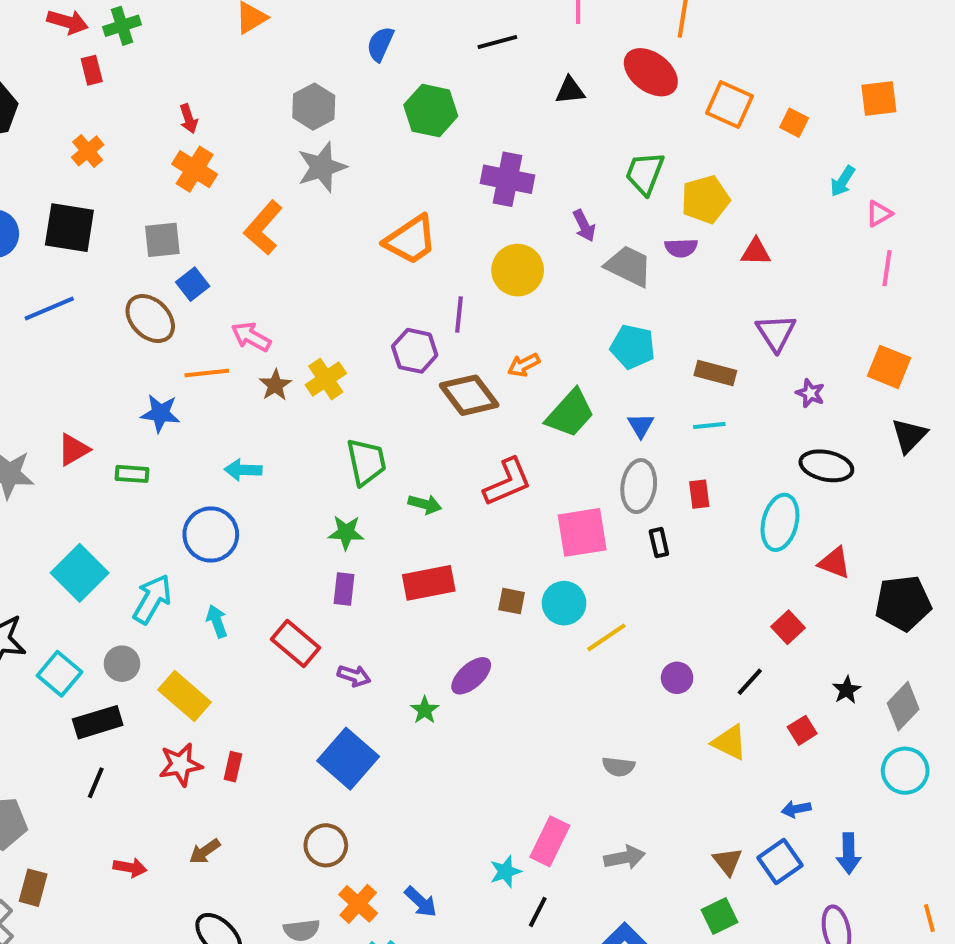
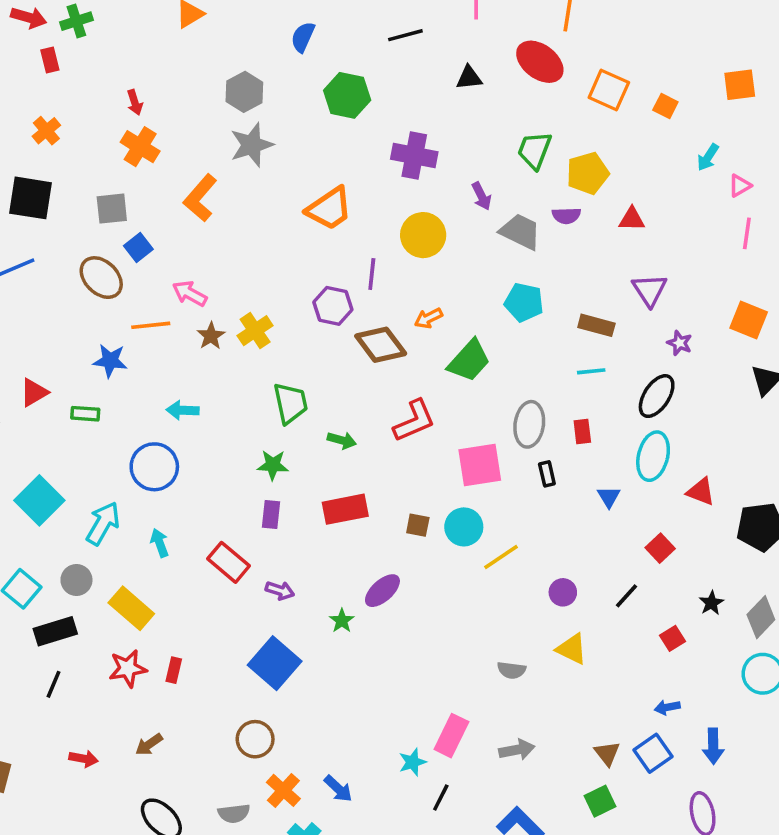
blue triangle: (641, 425) -> (609, 497), moved
black ellipse: (826, 466) -> (657, 396), moved, turned -69
yellow triangle: (730, 742) -> (572, 649), moved

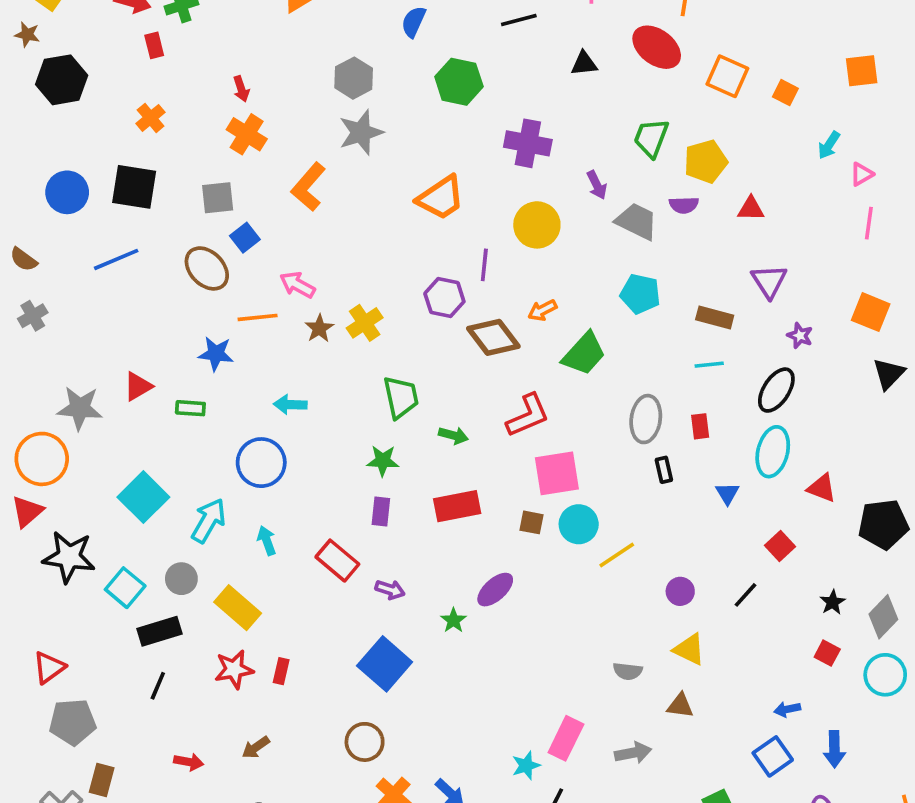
pink square: (480, 465) -> (557, 473), moved
red square: (673, 638) -> (827, 653), moved, turned -30
brown triangle: (607, 753) -> (680, 706), moved, turned -44

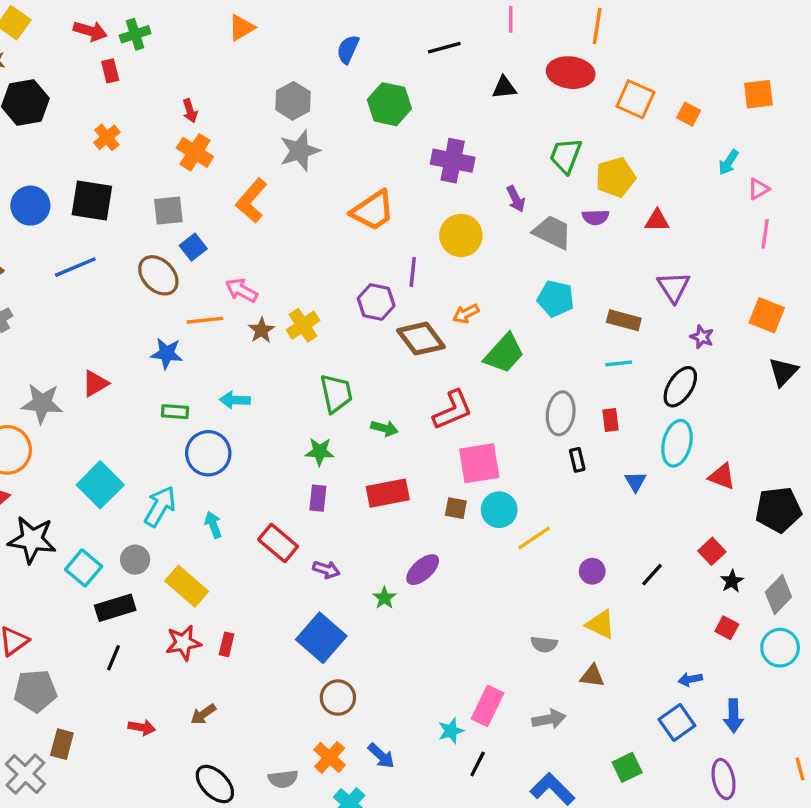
red ellipse: (657, 47) -> (571, 73), turned -30
green rectangle: (190, 408) -> (175, 412), moved
red square: (780, 546) -> (712, 551), moved
brown circle: (365, 742) -> (338, 698), moved

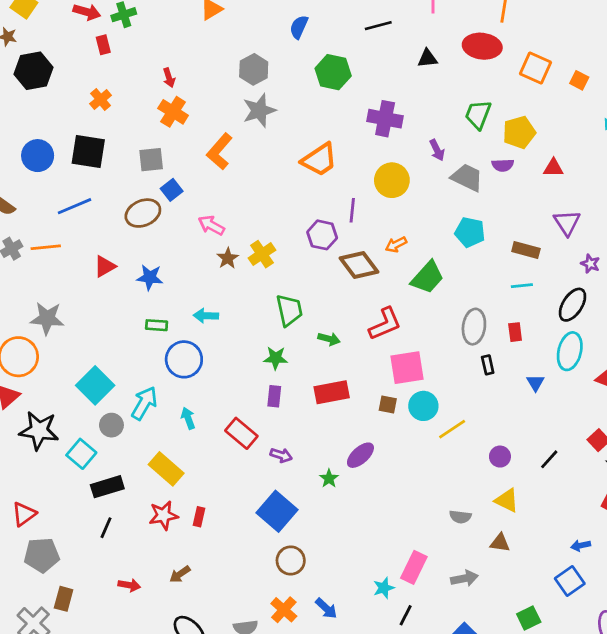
brown ellipse: (158, 275) -> (143, 213), turned -68
orange line: (205, 320) -> (46, 247), moved
red triangle: (95, 383) -> (105, 266), moved
gray circle: (135, 560) -> (111, 425), moved

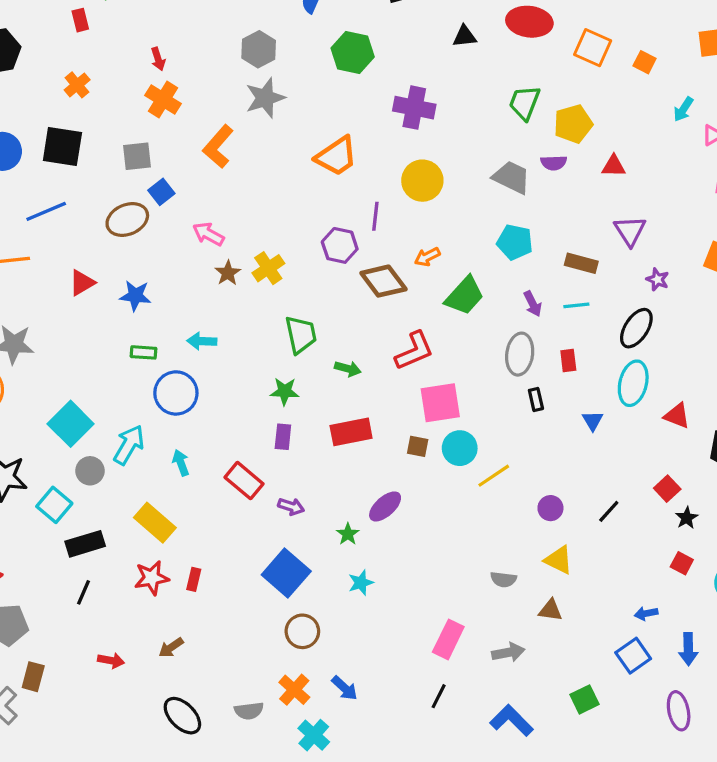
purple arrow: (437, 150) -> (533, 304), moved
cyan star: (384, 588) -> (361, 583), moved

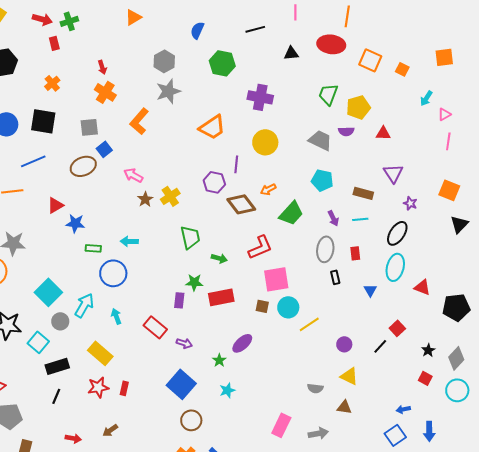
blue star: (135, 296) -> (75, 223), moved
green star: (285, 391) -> (194, 282), moved
red square: (667, 489) -> (397, 328), moved

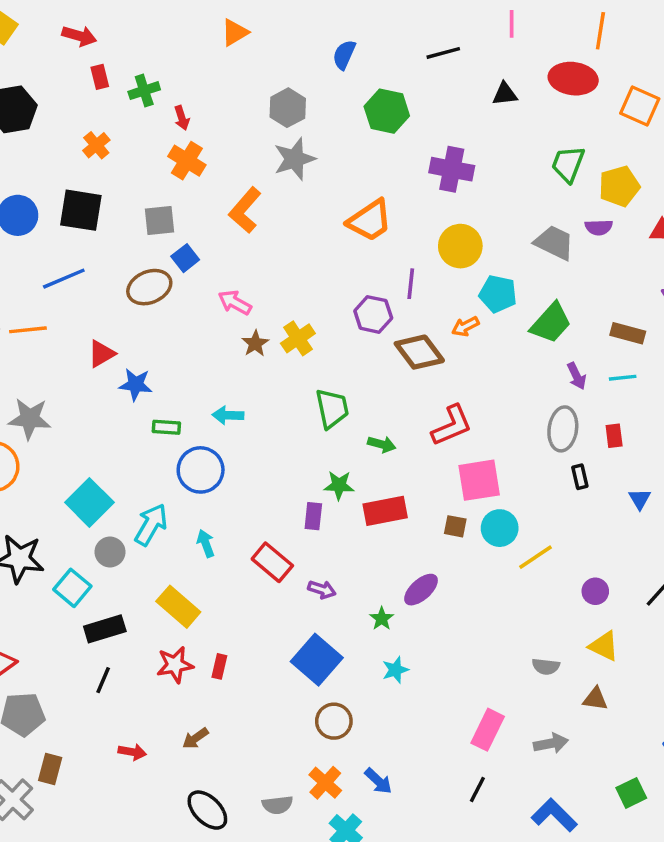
green cross: (69, 21) -> (144, 91), moved
cyan pentagon: (322, 180) -> (498, 294), moved
green trapezoid: (291, 213) -> (551, 323), moved

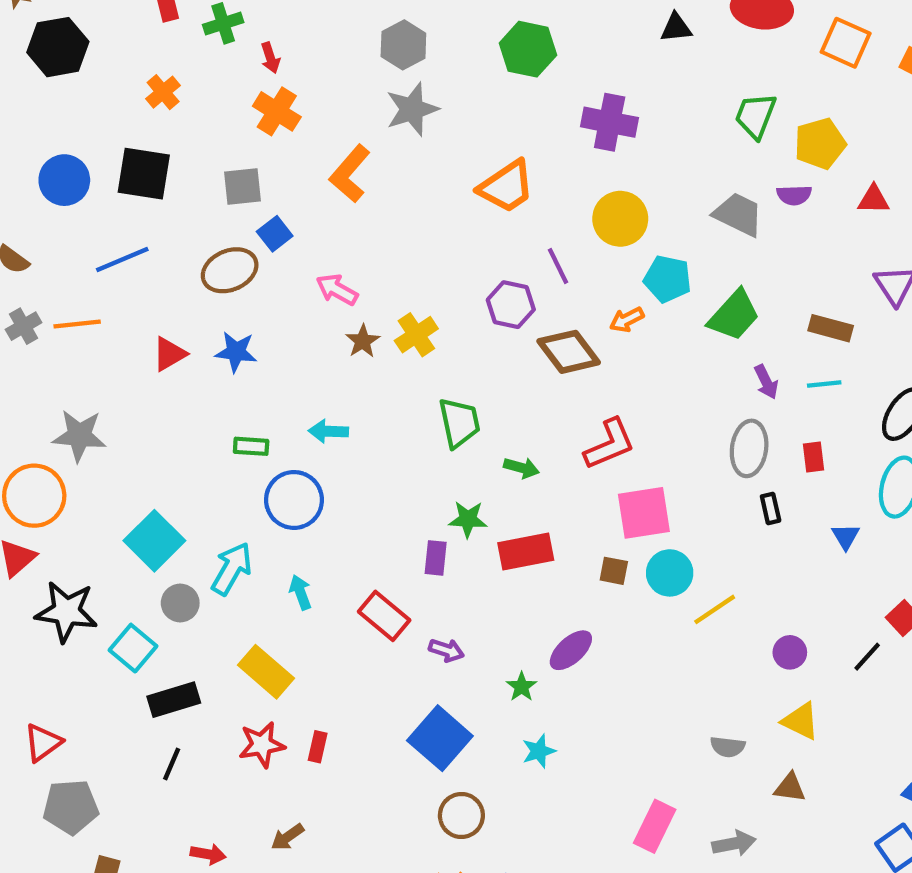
purple line: (411, 284) -> (558, 266), turned -32
blue star: (136, 384) -> (236, 352), moved

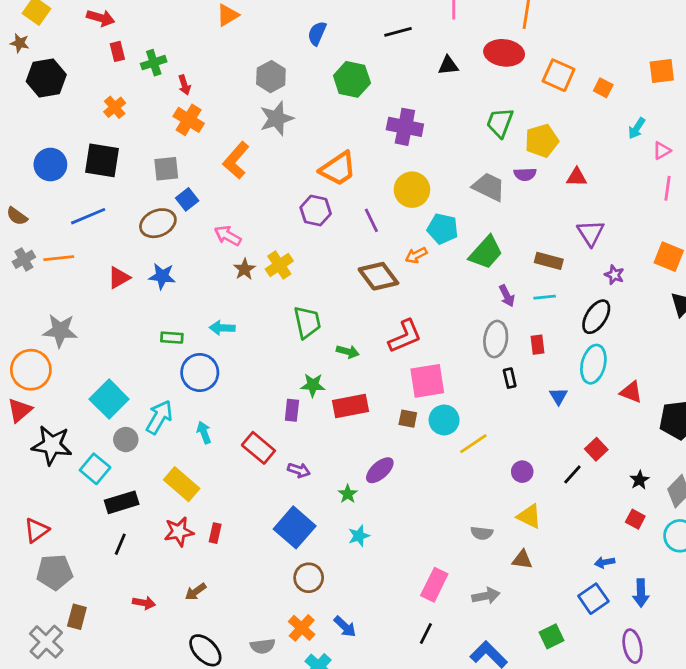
purple hexagon: (511, 305) -> (316, 211), moved

